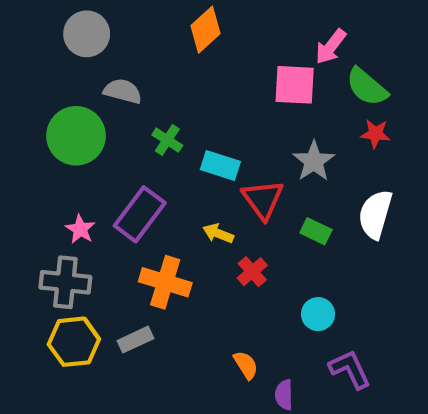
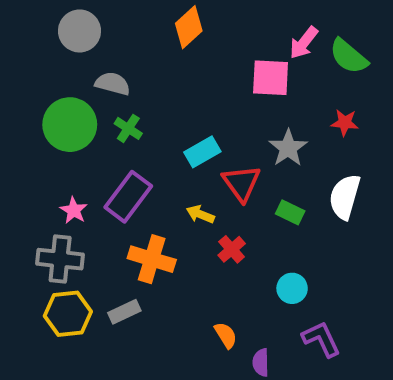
green semicircle: (367, 87) -> (349, 56), moved
green cross: (167, 140) -> (128, 128), moved
cyan rectangle: (220, 165) -> (202, 152), turned -48

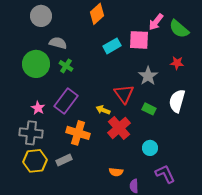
cyan rectangle: (202, 152) -> (112, 46), moved
red cross: (232, 249) -> (119, 128), size x1.6
orange semicircle: (226, 335) -> (116, 172), turned 128

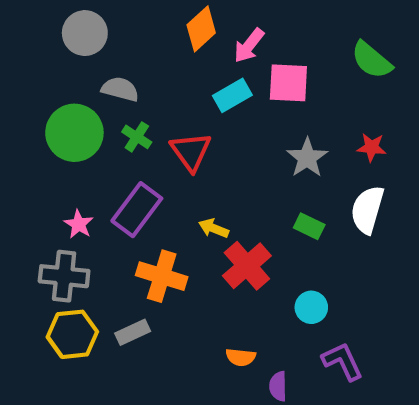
pink arrow: (156, 22) -> (249, 46), moved
red star: (177, 63) -> (372, 147), moved
red triangle: (124, 94) -> (191, 151), moved

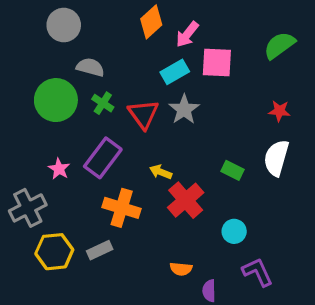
green semicircle: (372, 60) -> (279, 45), turned 104
gray star: (307, 158) -> (184, 109), moved
gray cross: (64, 276) -> (28, 208), moved, turned -33

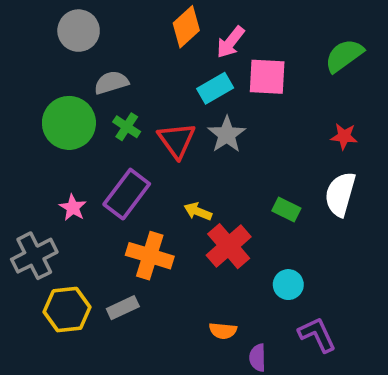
gray semicircle: (90, 67) -> (111, 83), turned -32

